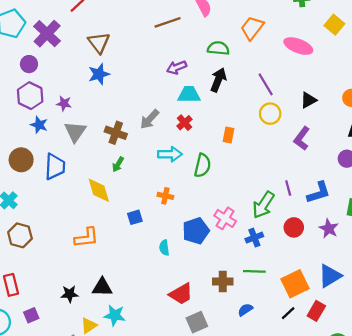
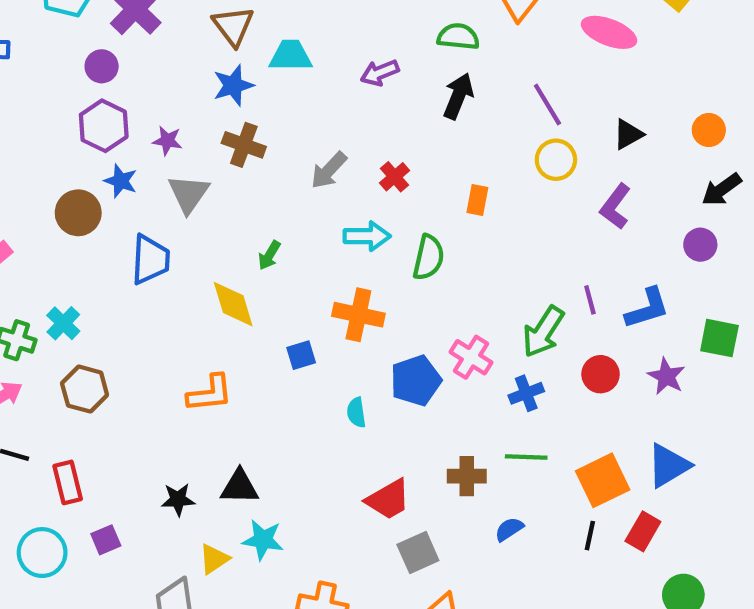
cyan trapezoid: (189, 94) -> (291, 56), moved
brown cross: (116, 133) -> (244, 145), moved
brown circle: (21, 160) -> (78, 213), moved
orange cross: (165, 196) -> (358, 315), size x1.6
black line: (288, 313) -> (590, 536), turned -35

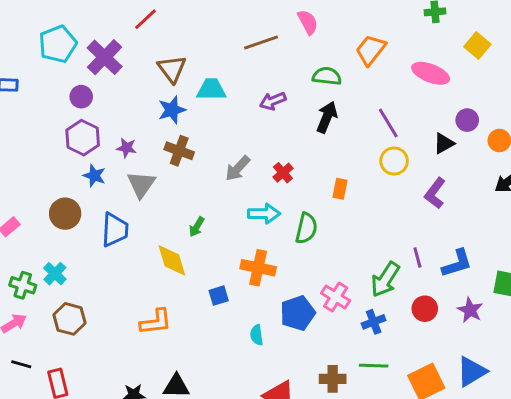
brown circle: (78, 213) -> (65, 214), moved
purple circle: (700, 245) -> (467, 120), moved

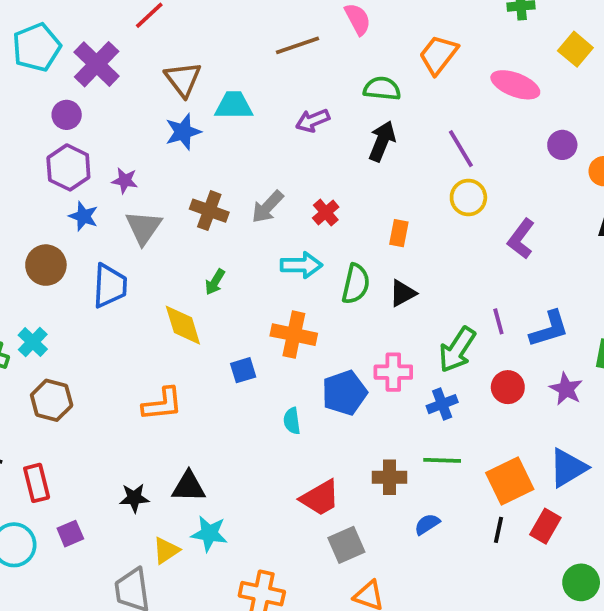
black triangle: (444, 143) -> (403, 293), moved
brown cross: (179, 151) -> (209, 211), moved
pink cross: (336, 297) -> (393, 372), turned -32

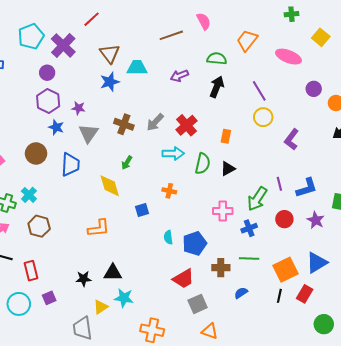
red cross: (326, 212) -> (186, 125), size x1.5
orange cross: (294, 335) -> (169, 191), size x0.6
blue pentagon: (344, 393) -> (195, 243), moved

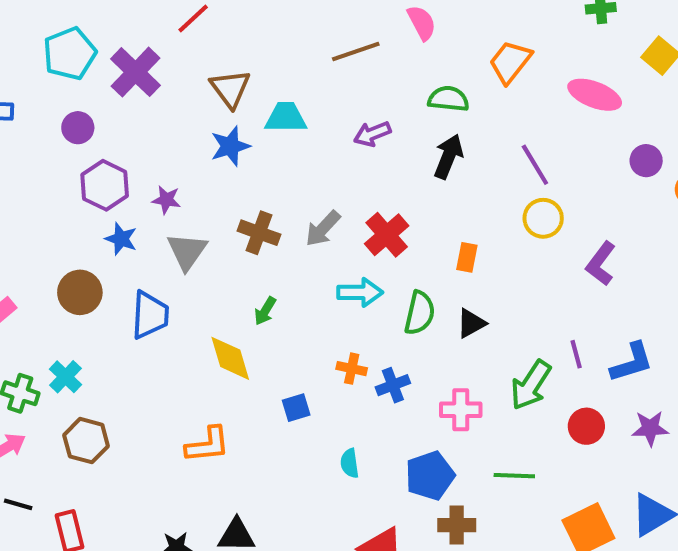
purple circle: (47, 73) -> (78, 128), moved
purple star: (316, 220) -> (650, 428), turned -30
blue cross: (249, 228) -> (393, 385), moved
blue pentagon: (195, 243) -> (430, 476), moved
green line: (249, 259) -> (514, 476), moved

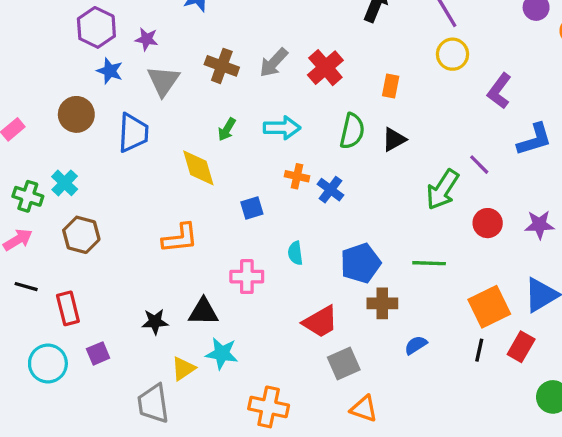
cyan arrow: (360, 292) -> (282, 128), moved
purple line: (576, 354) -> (479, 165), turned -30
blue L-shape: (632, 362) -> (534, 139), moved
blue cross: (393, 385) -> (330, 190), turned -32
pink cross: (461, 410) -> (247, 277), moved

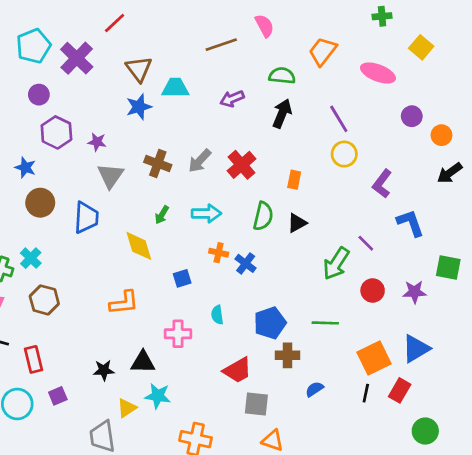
blue star: (110, 71) -> (25, 168), moved
blue L-shape: (534, 139) -> (410, 223), turned -92
gray square: (344, 364) -> (256, 404), turned 30

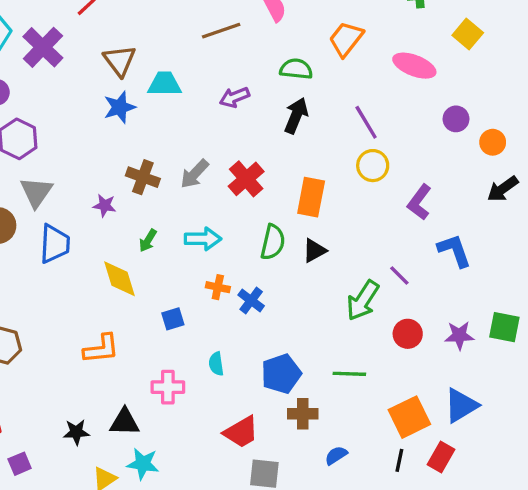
purple star: (97, 142) -> (105, 206), moved
gray triangle: (110, 176) -> (36, 192), moved
orange rectangle: (294, 180) -> (311, 197), size x1.6
green square: (448, 268) -> (504, 327), moved

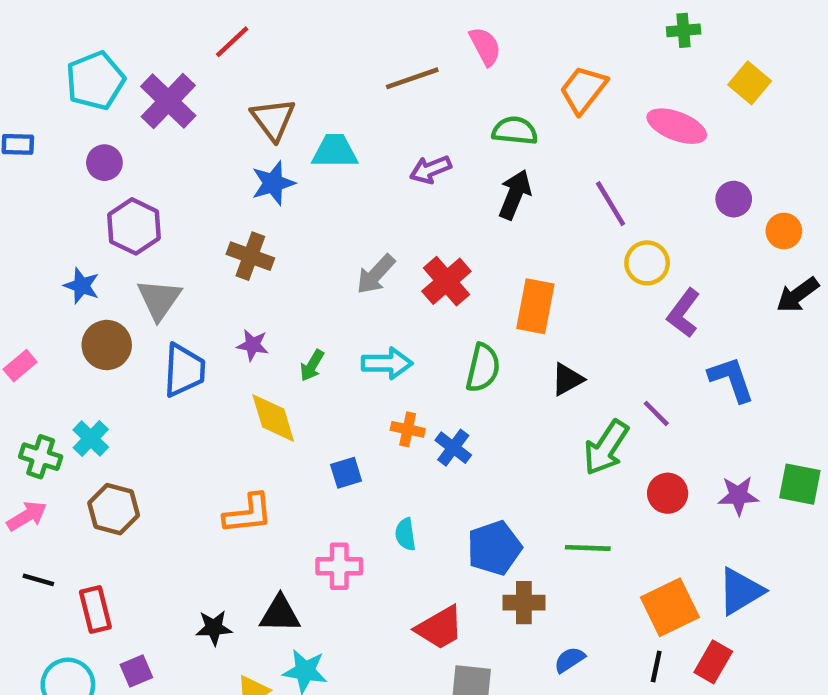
yellow circle: (373, 166) -> (647, 263), moved
brown cross: (143, 177) -> (250, 256), moved
purple star: (105, 206) -> (253, 345), moved
black triangle: (314, 250) -> (567, 379), moved

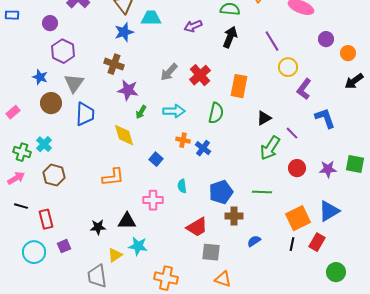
purple star: (253, 345) -> (128, 90), moved, size x1.5
black triangle: (567, 379) -> (264, 118), moved
blue square: (346, 473) -> (156, 159), turned -32

